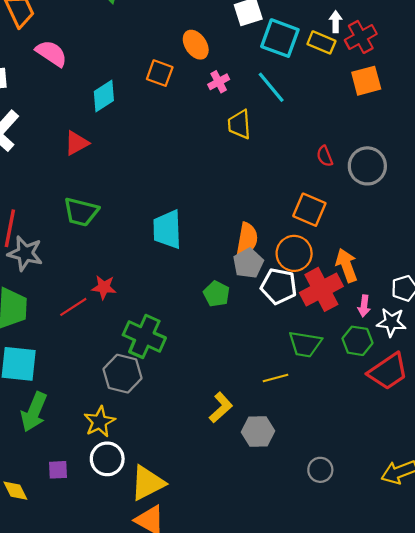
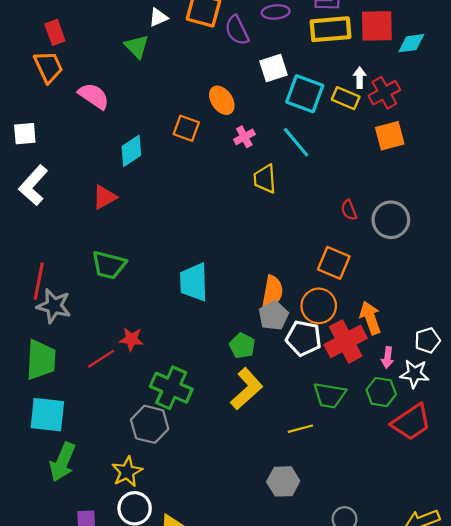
pink semicircle: (51, 53) -> (94, 96), moved
yellow L-shape: (221, 408) -> (247, 389), moved, size x1.4

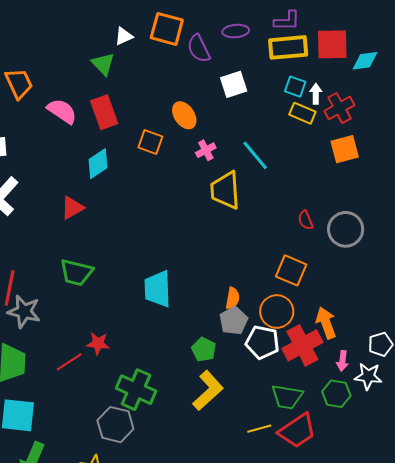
red rectangle: (55, 32) -> (104, 112), moved, size x1.4
cyan square: (305, 94) -> (295, 87), moved, size x0.6
yellow trapezoid: (265, 179) -> (225, 190), size x1.4
orange semicircle: (272, 292) -> (233, 298), size x0.7
red trapezoid: (411, 422) -> (297, 431), moved

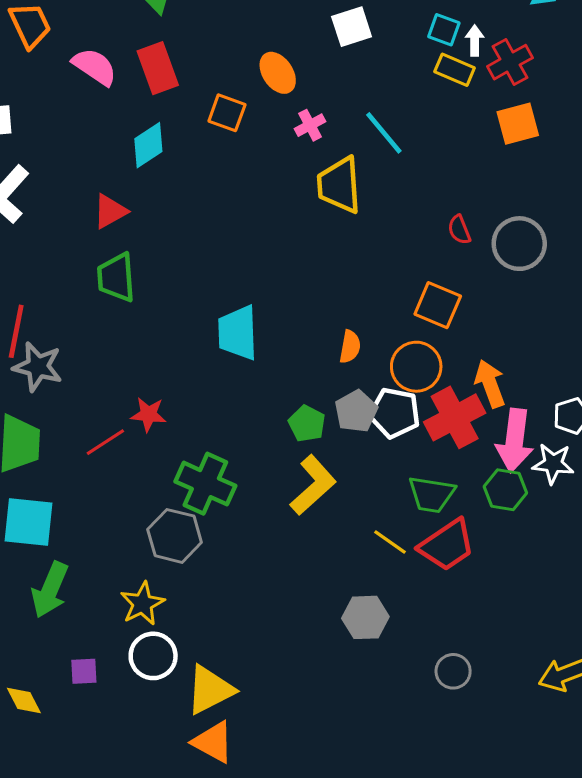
green trapezoid: (76, 272) -> (116, 277), moved, turned 72
gray pentagon: (234, 321) -> (356, 411), moved
pink arrow: (342, 361) -> (515, 441), size x2.0
yellow line: (259, 429) -> (390, 542), turned 50

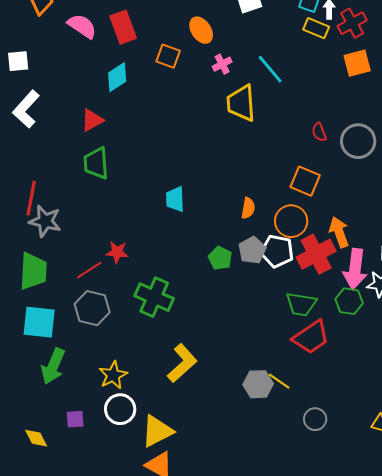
cyan trapezoid: (238, 333) -> (175, 199), size x0.7
yellow L-shape: (313, 485) -> (182, 363), moved
gray hexagon: (175, 536) -> (92, 308), moved
yellow line: (390, 542) -> (279, 381), moved

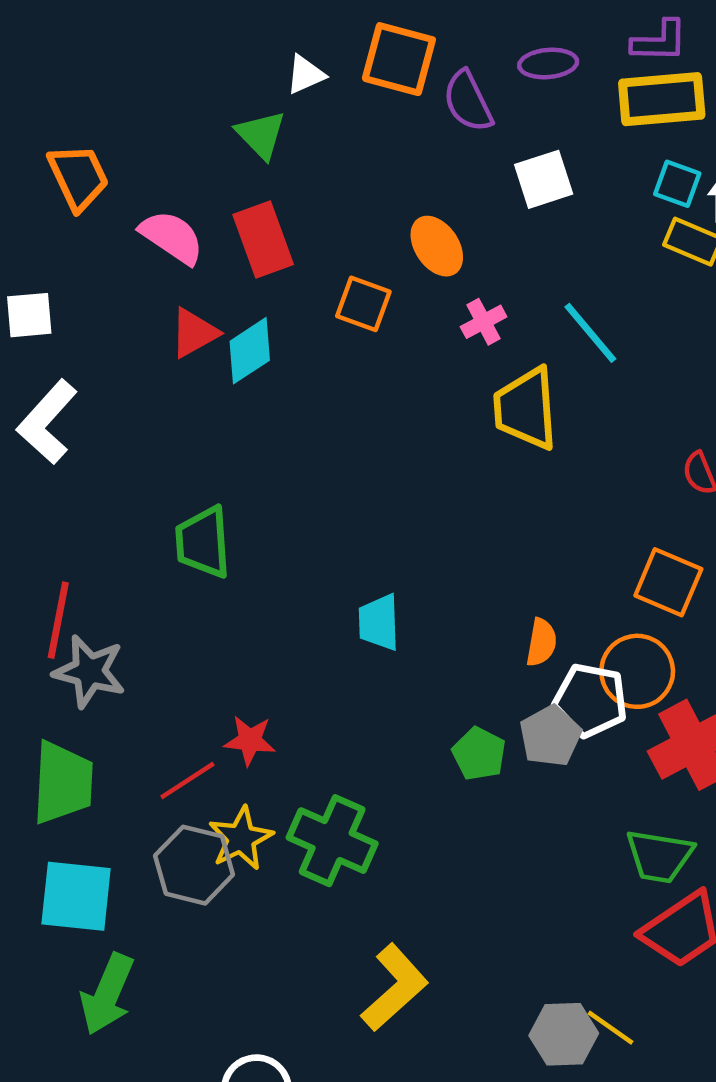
red triangle: (92, 120) -> (194, 333), moved
white pentagon: (277, 251) -> (590, 700), moved
yellow star: (113, 375) -> (241, 838), moved

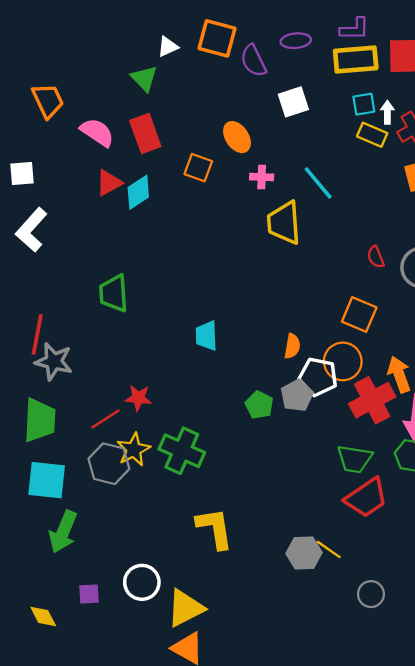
cyan square: (677, 184) -> (364, 104), turned -30
pink cross: (484, 322) -> (262, 177), turned 30
yellow L-shape: (394, 988) -> (215, 528), turned -57

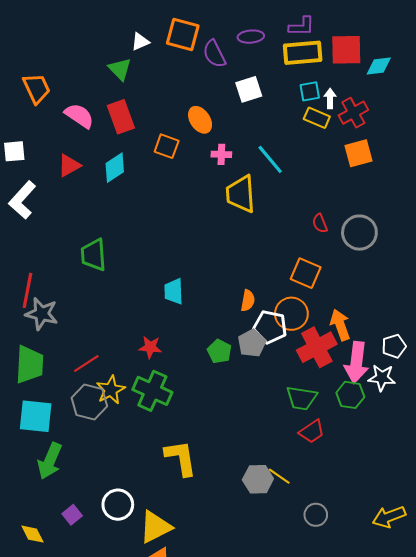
red triangle: (109, 183) -> (69, 165), moved
red star: (138, 398) -> (150, 347), moved
red trapezoid: (366, 498) -> (312, 432), size x0.7
purple square: (89, 594) -> (72, 515), turned -36

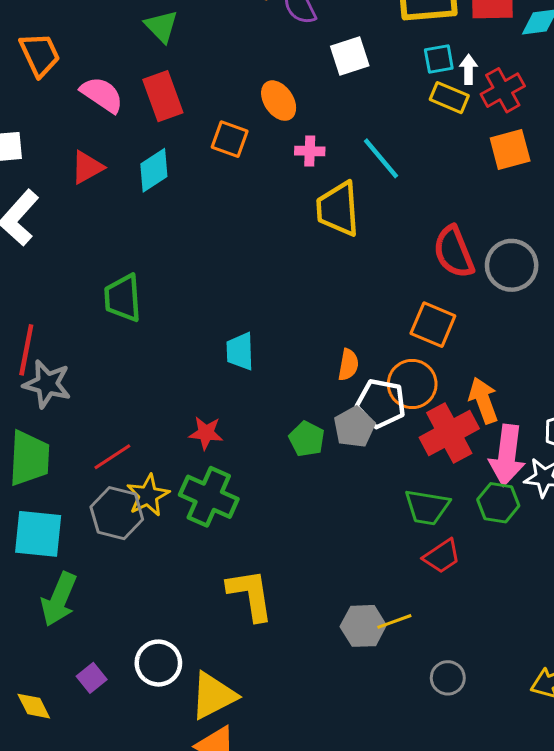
red semicircle: (320, 223) -> (454, 252), size x1.8
yellow line: (279, 476) -> (394, 621), turned -55

